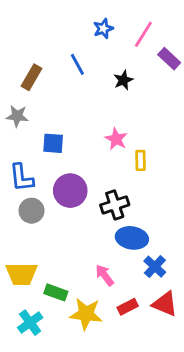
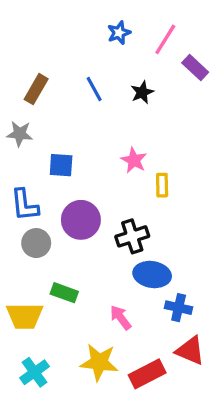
blue line: (77, 64) -> (94, 89), moved
blue cross: (155, 267) -> (179, 308), turned -30
green rectangle: (56, 292) -> (64, 293), moved
red rectangle: (128, 307) -> (147, 374), moved, size x1.5

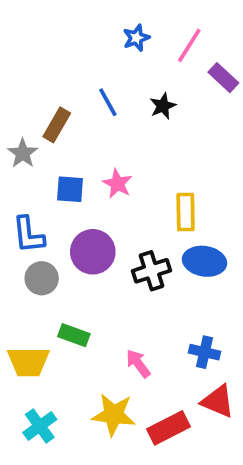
brown rectangle: (36, 89) -> (57, 125), moved
gray star: (20, 134) -> (23, 153), turned 30
pink star: (134, 160) -> (117, 184), moved
yellow rectangle: (162, 185) -> (186, 212), size x1.4
blue ellipse: (152, 275) -> (204, 261), moved

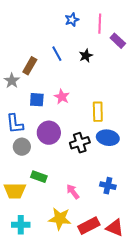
pink line: (189, 45) -> (100, 24), turned -30
red triangle: (218, 401) -> (115, 228), moved
cyan cross: (40, 426) -> (21, 225), turned 36

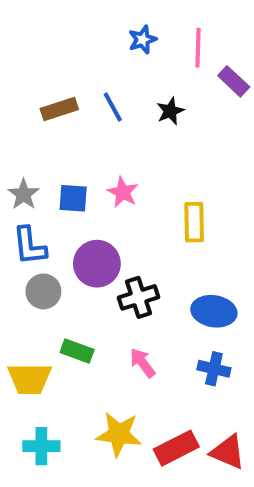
brown rectangle: (30, 66) -> (59, 109), moved, turned 42
gray star: (12, 81) -> (24, 194), moved
blue ellipse: (108, 138) -> (214, 311), moved
black cross: (80, 143) -> (139, 297), moved
pink arrow: (73, 192) -> (143, 363), moved

